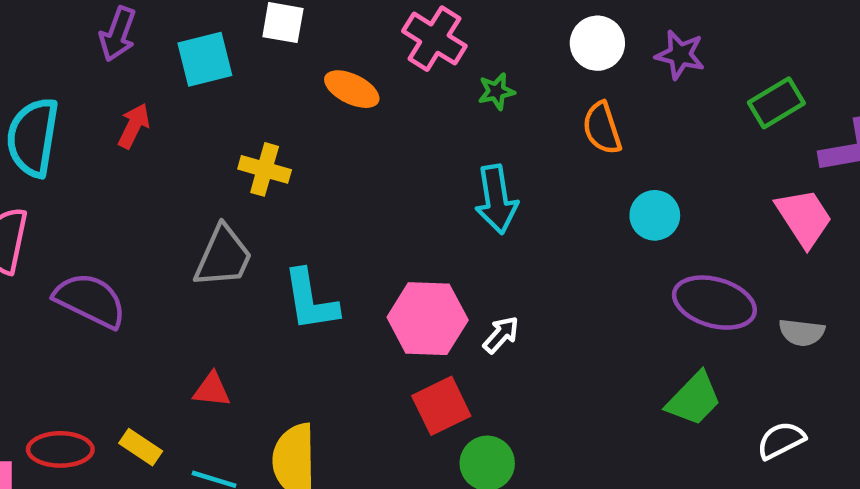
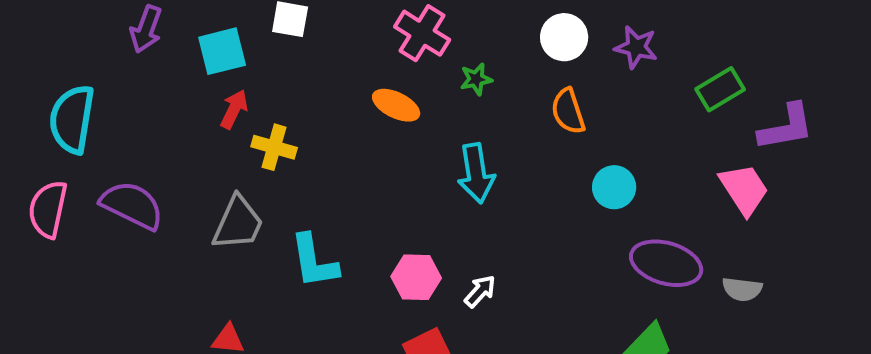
orange ellipse: (352, 89) -> (396, 105), moved
red arrow: (134, 126) -> (234, 109), moved
purple semicircle: (90, 300) -> (132, 205), moved
pink hexagon: (428, 319) -> (416, 277), size x0.7

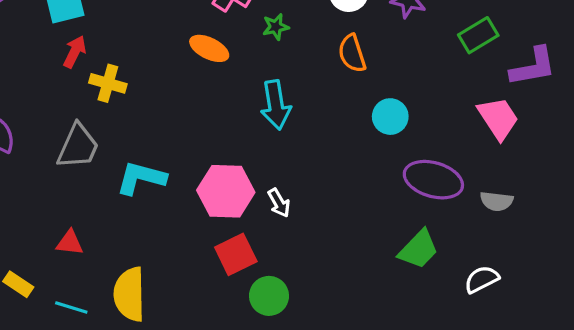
cyan L-shape: (314, 261) -> (141, 178), turned 114
pink hexagon: (416, 277) -> (226, 191), size x1.4
white arrow: (480, 291) -> (279, 203), turned 108

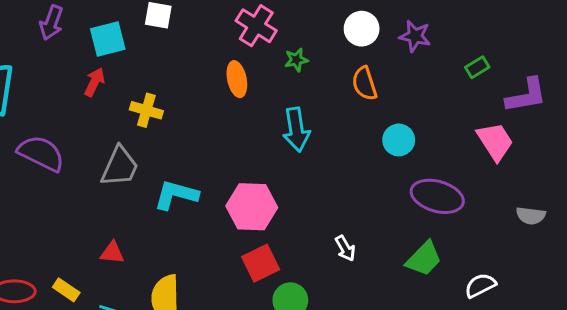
green rectangle: (478, 35) -> (477, 67), size x0.7
orange ellipse: (209, 48) -> (237, 79), turned 52
red arrow: (75, 52) -> (94, 82), moved
gray semicircle: (497, 201) -> (531, 216), moved
white arrow: (279, 203) -> (345, 248), moved

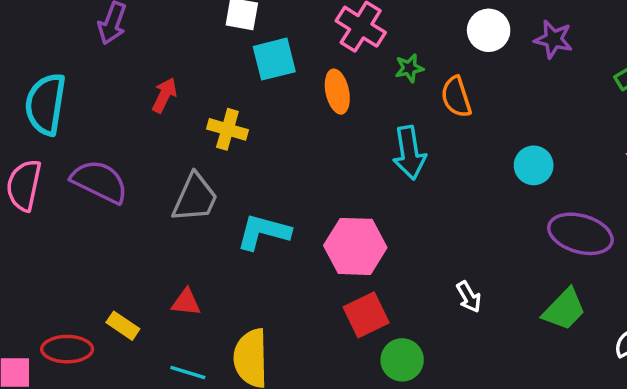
cyan square: (108, 39) -> (274, 59), moved
orange semicircle: (365, 84) -> (456, 97), moved
yellow rectangle: (66, 290) -> (123, 326), moved

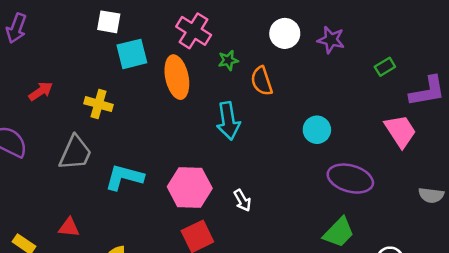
orange ellipse: (337, 92) -> (177, 77), size x1.4
red arrow: (164, 95) -> (41, 91), moved, turned 30
white arrow: (469, 297) -> (242, 200), moved

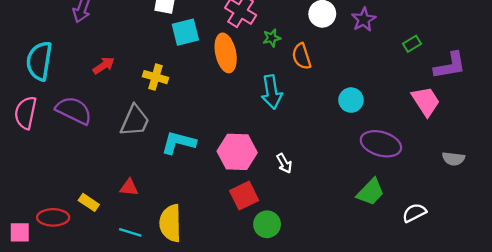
purple star: (331, 40) -> (364, 20), turned 30

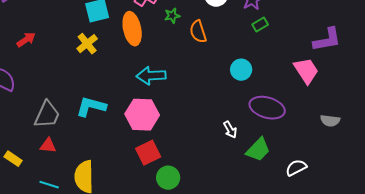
green rectangle: (412, 44) -> (260, 25), moved
yellow cross: (155, 77) -> (87, 44), moved, turned 35
cyan arrow: (272, 92) -> (151, 76), moved, turned 96
gray trapezoid: (135, 121) -> (47, 115), moved
white arrow: (284, 163) -> (230, 130), moved

